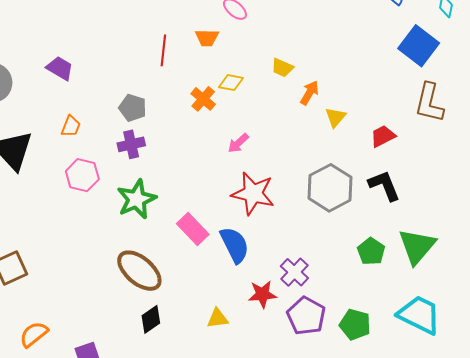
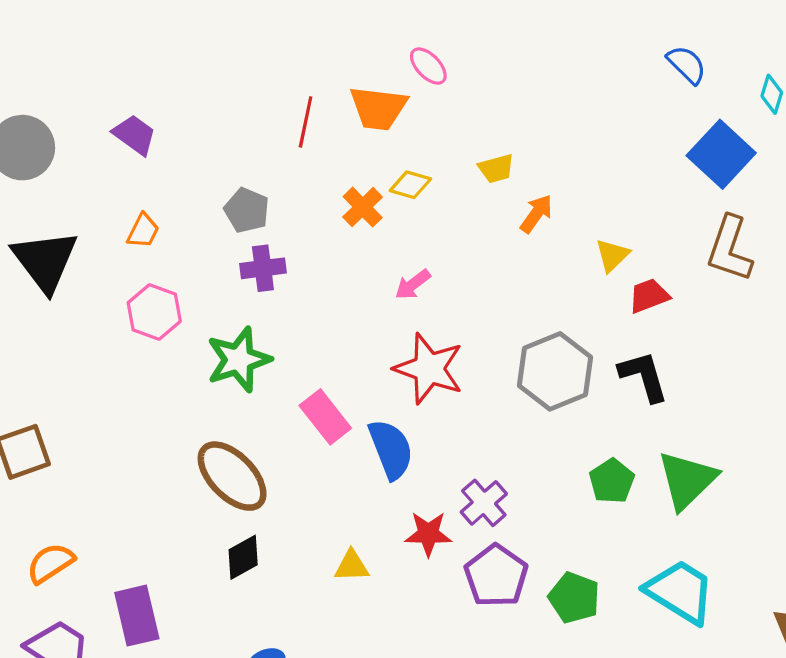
orange trapezoid: (207, 38) -> (378, 108), size x1.5
yellow trapezoid: (282, 68) -> (496, 169), turned -45
yellow triangle: (335, 117) -> (612, 255), moved
purple cross: (131, 144) -> (263, 268), moved

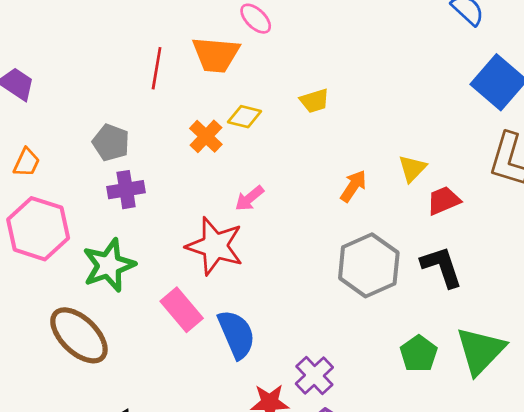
orange arrow: (536, 214) -> (353, 186), moved
pink hexagon: (154, 312) -> (38, 229), size x1.4
red star: (429, 369) -> (215, 246), moved
brown ellipse: (232, 476) -> (79, 335), moved

